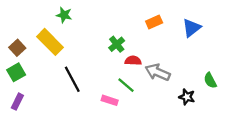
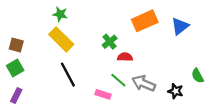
orange rectangle: (154, 22) -> (145, 21), size x1.6
yellow rectangle: (50, 42) -> (61, 39), moved
brown square: (17, 48) -> (16, 45), turned -32
gray arrow: (158, 72) -> (144, 83), moved

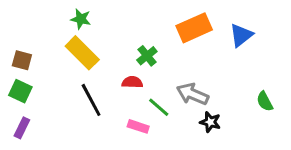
red semicircle: (125, 57) -> (132, 82), moved
green square: (15, 68) -> (20, 91), turned -35
gray arrow: (144, 83) -> (193, 94), moved
black star: (176, 91) -> (210, 122), moved

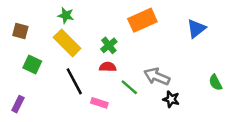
orange rectangle: (194, 28) -> (142, 20), moved
green cross: (147, 56) -> (109, 45), moved
brown square: (22, 60) -> (20, 31), moved
green square: (20, 91) -> (32, 65), moved
pink rectangle: (138, 126) -> (99, 103), moved

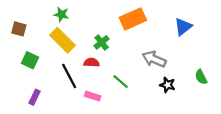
red semicircle: (108, 67) -> (91, 63), moved
gray arrow: (157, 76) -> (154, 59), moved
black star: (171, 99) -> (168, 85), moved
purple rectangle: (18, 104) -> (34, 97), moved

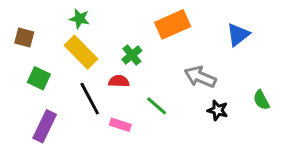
purple rectangle: (34, 97) -> (45, 126), size x1.5

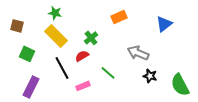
orange rectangle: (173, 24) -> (119, 17), size x0.7
red semicircle: (119, 81) -> (82, 56), turned -32
green semicircle: (261, 100) -> (180, 85), moved, size x1.6
pink rectangle: (120, 125) -> (83, 86), turned -40

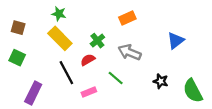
blue triangle: (164, 24) -> (176, 41), moved
gray arrow: (138, 53) -> (130, 52), moved
green square: (27, 54) -> (17, 58), moved

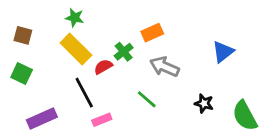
orange rectangle: (127, 18) -> (152, 33), moved
red semicircle: (88, 60) -> (103, 67), moved
pink rectangle: (89, 92) -> (102, 120), moved
purple rectangle: (33, 93) -> (42, 118), turned 40

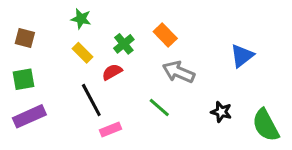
orange rectangle: (152, 33) -> (165, 35), turned 70
yellow rectangle: (76, 49) -> (82, 53), size x0.6
green cross: (124, 52) -> (124, 44), moved
green square: (22, 74) -> (23, 79), turned -35
purple rectangle: (42, 118) -> (29, 116), moved

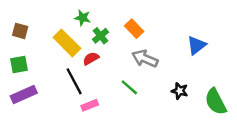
green star: (81, 19) -> (83, 18), moved
yellow rectangle: (82, 53) -> (67, 43), size x1.6

